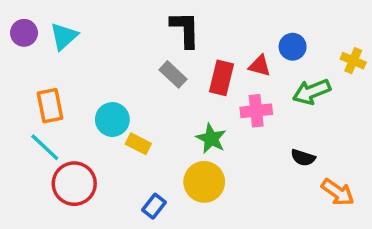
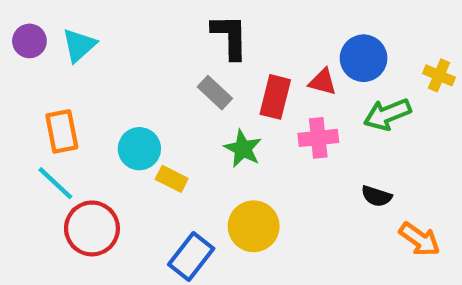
blue circle: (293, 47) -> (364, 58), size x1.4
green star: (211, 139) -> (243, 149), moved
blue rectangle: (154, 206) -> (191, 256), size x1.5

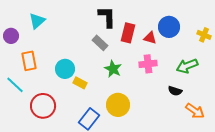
purple circle: (29, 41) -> (11, 36), moved
red rectangle: (275, 97) -> (128, 33), moved
green arrow: (387, 114) -> (187, 66), moved
cyan line: (55, 183) -> (15, 85), moved

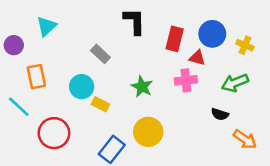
red rectangle: (128, 33) -> (175, 39), moved
yellow cross: (204, 35) -> (245, 45), moved
red triangle: (150, 38) -> (197, 58), moved
gray rectangle: (100, 43) -> (100, 54), moved

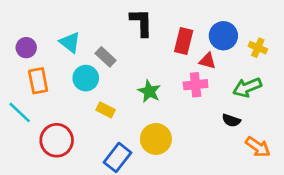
cyan triangle: (46, 26) -> (70, 42), moved, turned -40
purple circle: (14, 45) -> (26, 48), moved
cyan circle: (82, 87) -> (86, 78), moved

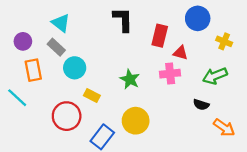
blue circle: (223, 36) -> (198, 18), moved
cyan triangle: (70, 42) -> (61, 23), moved
gray rectangle: (106, 57) -> (56, 47), moved
red circle: (57, 140) -> (67, 116), moved

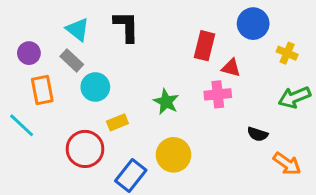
black L-shape: (123, 20) -> (126, 27), moved
green arrow: (215, 76) -> (294, 97), moved
yellow rectangle: (92, 95) -> (117, 122), turned -49

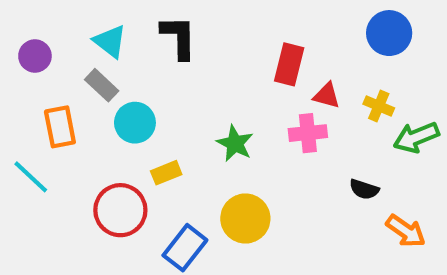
blue circle: (253, 24) -> (389, 33), moved
purple circle: (29, 53) -> (35, 56), moved
yellow cross: (287, 53) -> (379, 106), moved

